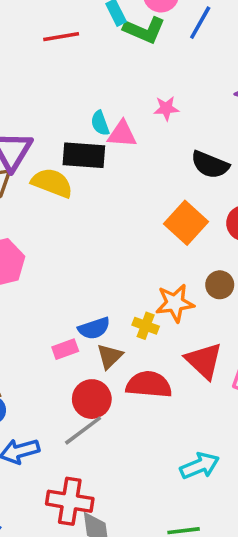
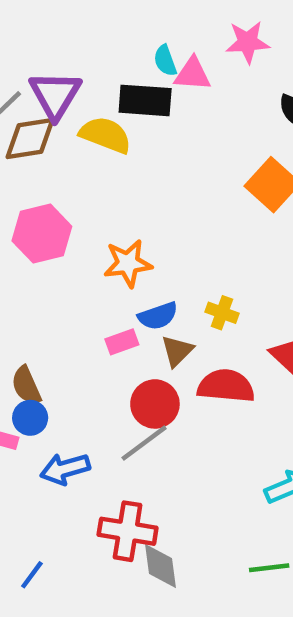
pink star: (166, 108) -> (248, 42), size x1.4
orange star: (175, 303) -> (128, 263), moved

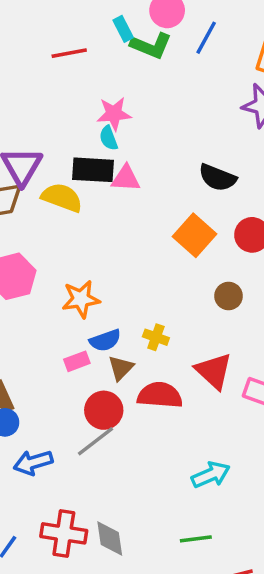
pink star: (248, 42) -> (114, 114), moved
pink triangle: (192, 74) -> (126, 178), moved
red cross: (128, 531) -> (64, 533), moved

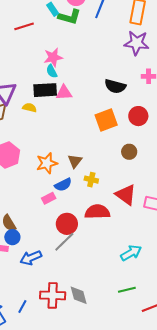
yellow semicircle: (62, 198) -> (30, 108), size x0.6
orange square: (195, 235) -> (106, 120), turned 35
brown triangle: (121, 368) -> (75, 161), moved

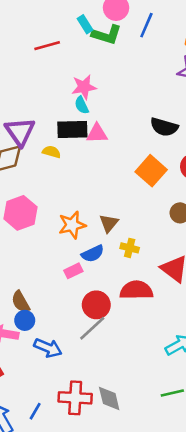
orange square: (106, 120) -> (151, 171), turned -30
blue arrow: (31, 258) -> (48, 348), turned -135

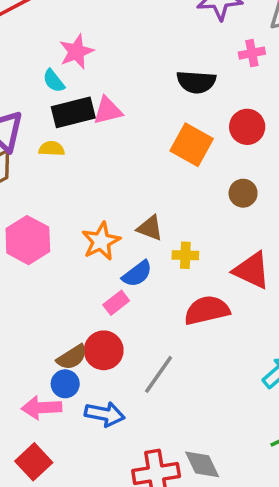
cyan semicircle: (82, 105) -> (54, 81), moved
brown triangle: (109, 223) -> (150, 228), turned -36
brown semicircle: (21, 302) -> (72, 357), moved, turned -80
red circle: (96, 305) -> (104, 350), moved

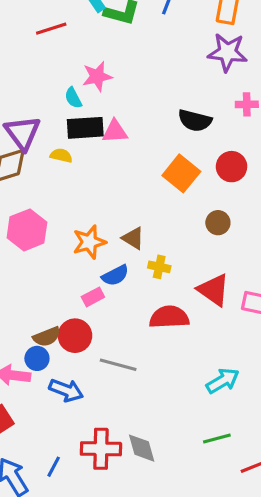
gray line: (159, 374) -> (118, 365), turned 60

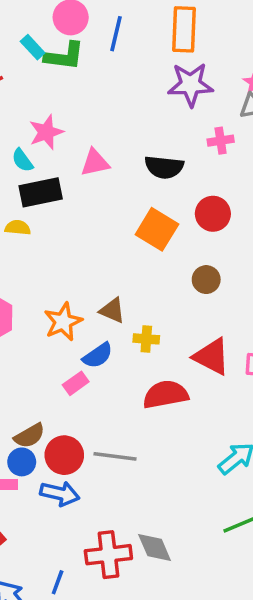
pink triangle: (115, 132) -> (95, 163), moved
red circle: (75, 336) -> (64, 455), moved

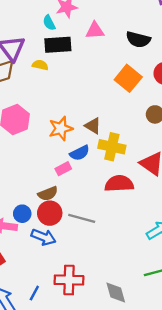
yellow cross: (146, 339) -> (112, 147), size x1.6
brown semicircle: (29, 436) -> (48, 194), moved
gray diamond: (155, 547) -> (116, 292), moved

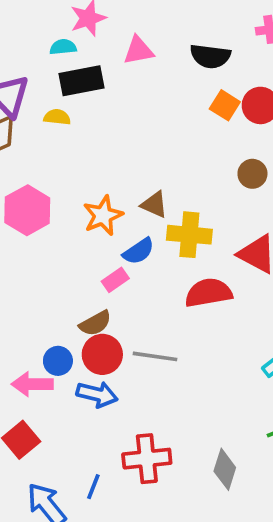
cyan semicircle: (49, 23) -> (63, 47), turned 119
orange square: (128, 78) -> (225, 105), moved, size x0.7
gray diamond: (116, 292) -> (225, 469), turned 40

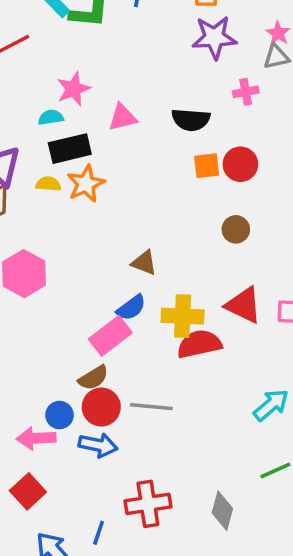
orange square: (225, 105) -> (207, 166), turned -36
orange star: (103, 216) -> (86, 184), moved
yellow cross: (189, 235) -> (183, 316), moved
pink rectangle: (115, 280) -> (110, 336), size x1.6

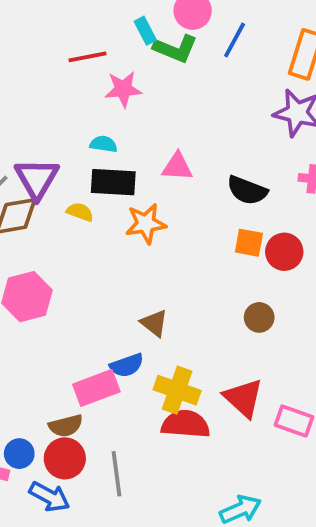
pink star: (73, 89) -> (123, 89), moved
orange star: (86, 184) -> (146, 224), moved
gray line: (151, 407) -> (117, 474), turned 60

